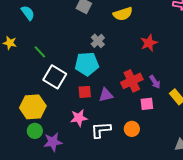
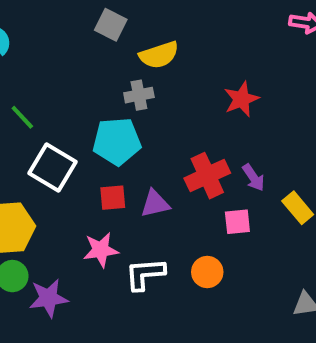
yellow semicircle: (123, 14) -> (159, 55), moved
gray cross: (98, 41) -> (139, 95), turned 32

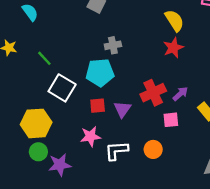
yellow semicircle: (159, 55) -> (174, 20), moved, turned -105
purple arrow: (253, 178) -> (180, 94), turned -98
purple triangle: (155, 204) -> (122, 109), turned -42

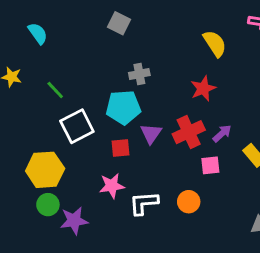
red star: (173, 48) -> (203, 89), moved
white square: (62, 88) -> (77, 126), turned 32
purple triangle: (122, 109) -> (151, 133), moved

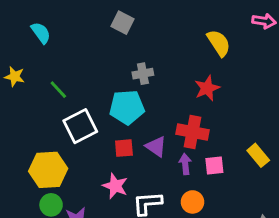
red cross: (189, 132) -> (193, 132), turned 36
purple triangle: (151, 133) -> (156, 147), moved, turned -30
purple arrow: (222, 133) -> (185, 164), moved, turned -54
pink star: (112, 186) -> (115, 186), turned 30

